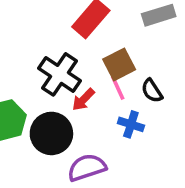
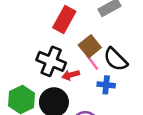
black semicircle: (152, 91) -> (116, 59), size x1.5
red arrow: (83, 100) -> (71, 75), turned 42

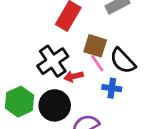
brown square: (90, 46) -> (95, 46), turned -35
black cross: (51, 61) -> (53, 61), turned 32

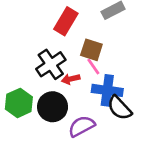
black semicircle: (123, 61) -> (120, 108), moved
blue cross: (112, 88) -> (107, 90), size x1.6

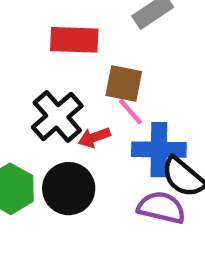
red rectangle: (66, 21) -> (74, 40), turned 68
purple semicircle: (82, 126) -> (161, 207), moved, turned 48

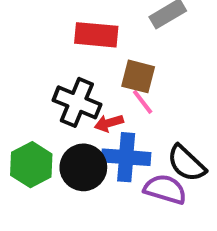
black cross: (57, 116) -> (77, 102), turned -30
blue cross: (159, 150) -> (126, 157), moved

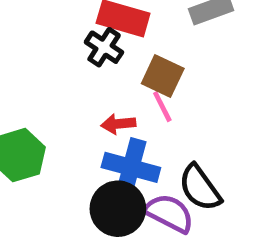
black cross: (77, 102) -> (104, 47), moved, size x0.7
black circle: (83, 167) -> (118, 209), moved

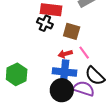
pink line: (162, 107) -> (84, 53), moved
red arrow: (118, 124) -> (65, 54), moved

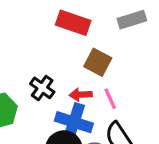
black cross: (45, 23) -> (42, 88), moved

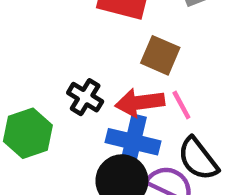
red arrow: (81, 95) -> (140, 103), size x1.5

